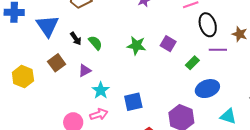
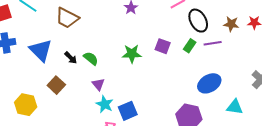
green rectangle: (192, 63) -> (190, 46), moved
purple triangle: (85, 70) -> (98, 84), moved, turned -32
blue square: (133, 102) -> (128, 111), moved

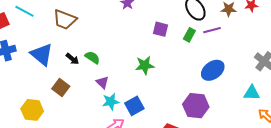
purple square: (163, 46) -> (161, 29), moved
green star: (132, 54) -> (145, 65), moved
cyan star: (105, 104) -> (111, 102), turned -30
cyan triangle: (235, 107) -> (252, 93), moved

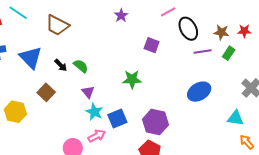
green rectangle: (189, 35) -> (229, 53), moved
cyan star: (111, 102) -> (94, 112), turned 30
purple hexagon: (196, 106) -> (155, 122), moved

